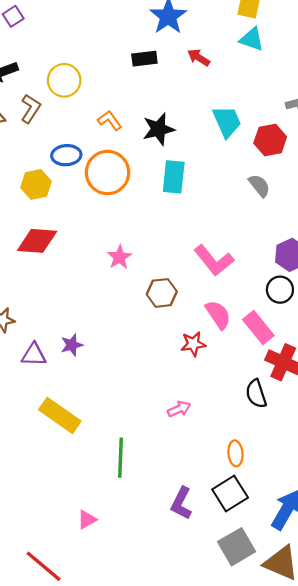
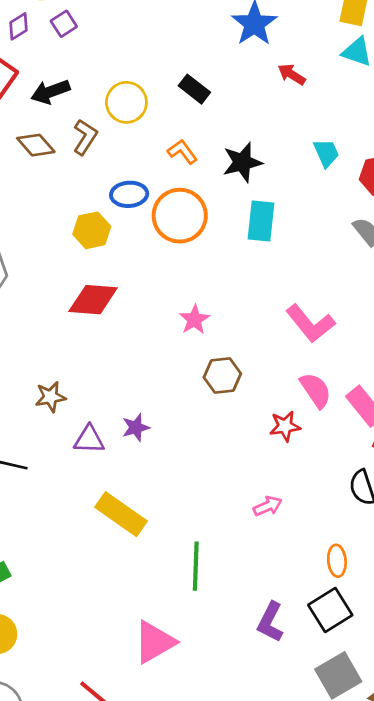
black rectangle: (144, 59) -> (194, 89), moved, turned 45
cyan trapezoid: (227, 122) -> (326, 153), size x0.7
brown hexagon: (162, 293) -> (222, 376), moved
pink triangle: (87, 520) -> (154, 642), size x1.8

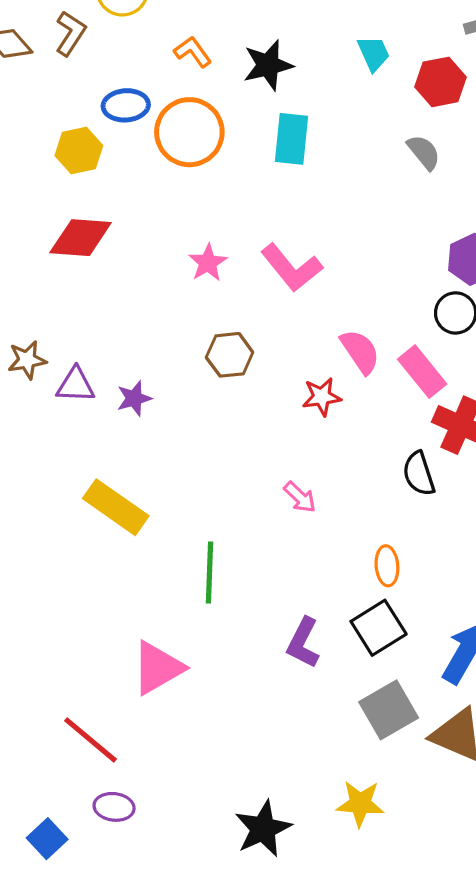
pink L-shape: (310, 324) -> (292, 268), moved
brown hexagon: (222, 376) -> (230, 355), moved
purple triangle: (89, 439) -> (76, 385), moved
pink arrow: (268, 506) -> (300, 497), turned 68

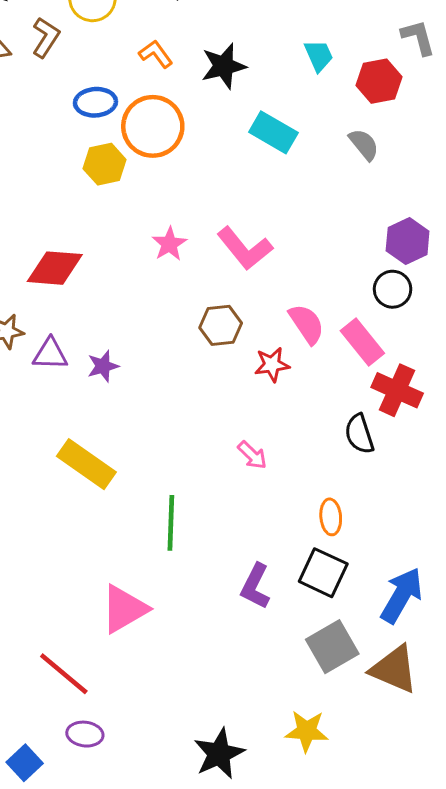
cyan rectangle: (292, 139) -> (273, 132), moved, turned -66
yellow hexagon: (79, 151) -> (105, 164), moved
red diamond: (81, 238) -> (55, 268), moved
brown hexagon: (230, 355) -> (221, 325), moved
black square: (379, 628) -> (323, 573), turned -33

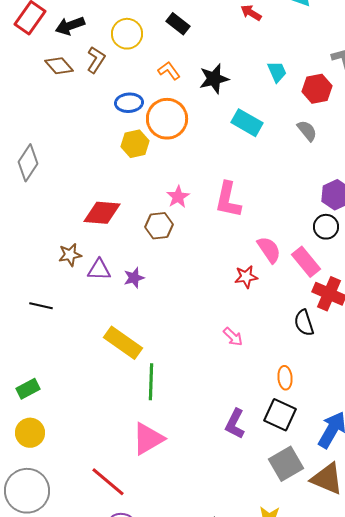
pink L-shape: (245, 249) -> (228, 200), turned 51
brown hexagon: (221, 325) -> (159, 226), moved
green line: (171, 523) -> (151, 382), moved

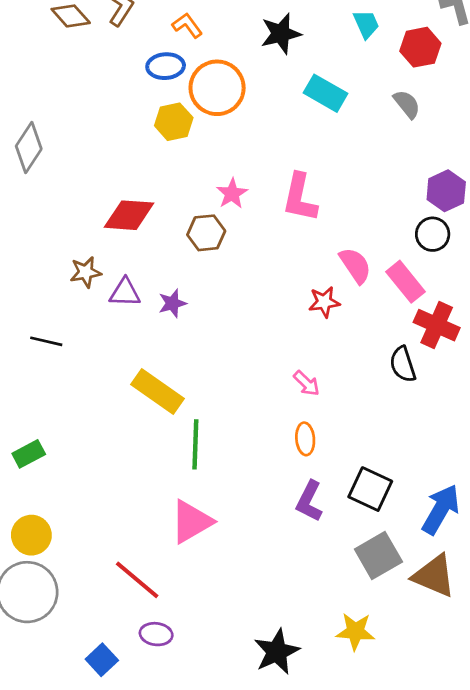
orange L-shape: (169, 71) -> (187, 25), moved
orange ellipse: (285, 378) -> (305, 439), moved
yellow circle: (30, 433) -> (31, 535), moved

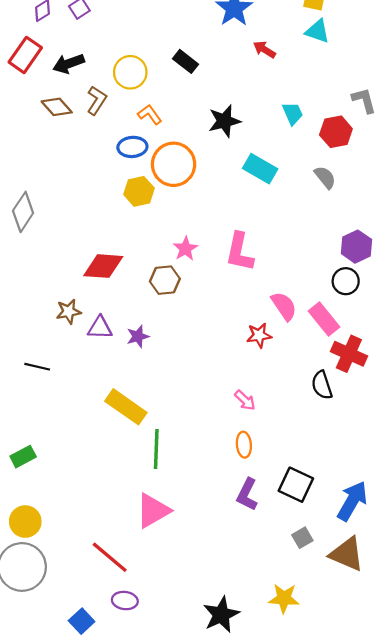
gray square: (378, 555) -> (302, 538), size x0.6

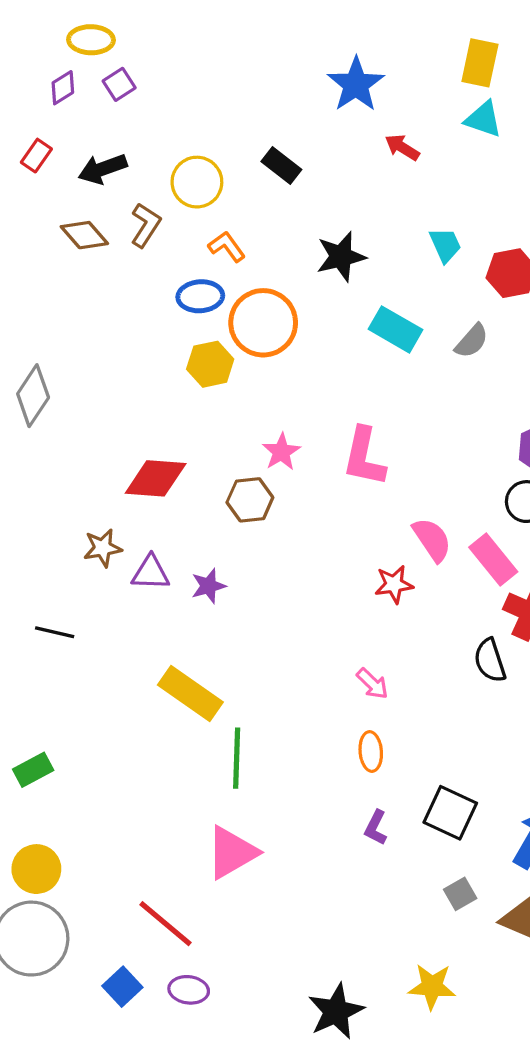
red rectangle: (25, 55) -> (36, 156), size x0.6
gray semicircle: (325, 177) -> (472, 341), moved, turned 80
purple L-shape: (247, 494) -> (376, 828), size x0.7
blue square: (82, 621) -> (122, 987), moved

